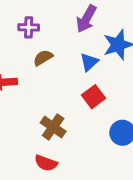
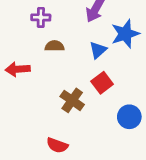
brown semicircle: (43, 58) -> (54, 46), turned 30
brown cross: (53, 127) -> (72, 100), moved

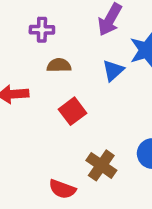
red square: (102, 83) -> (72, 111), moved
brown cross: (72, 100) -> (101, 165), moved

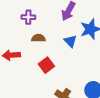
blue triangle: (113, 70) -> (70, 41), turned -32

